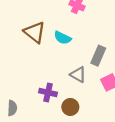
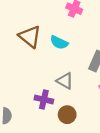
gray triangle: (78, 75) -> (65, 81), moved

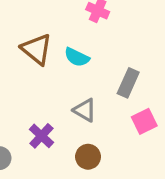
purple cross: (44, 100) -> (41, 136), moved, turned 30

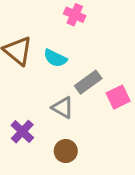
gray rectangle: (128, 83) -> (88, 82), moved, turned 30
pink square: (144, 121) -> (118, 97), moved

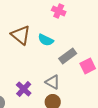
gray triangle: (63, 108) -> (53, 82), moved

